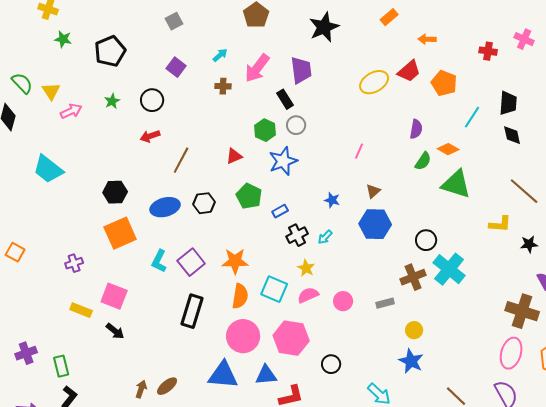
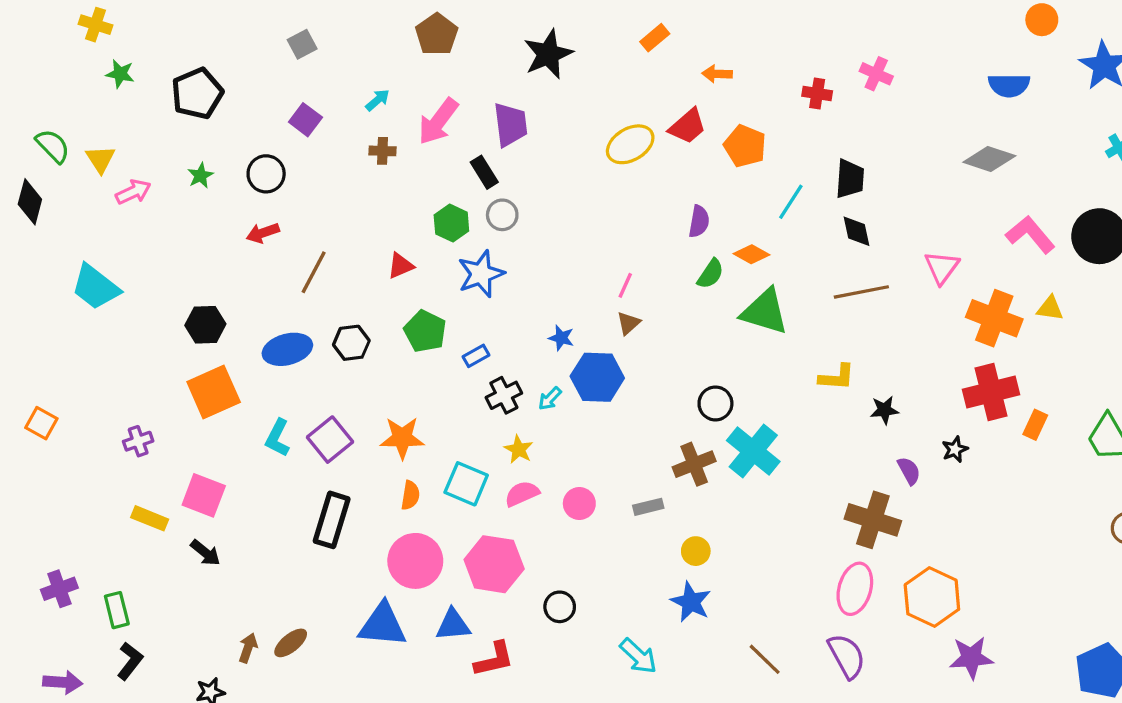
pink line: (359, 151) -> (625, 285), moved
brown line: (524, 191) -> (861, 292), moved, turned -52
blue hexagon: (375, 224) -> (597, 377), moved
orange semicircle: (240, 296) -> (410, 495), size x0.7

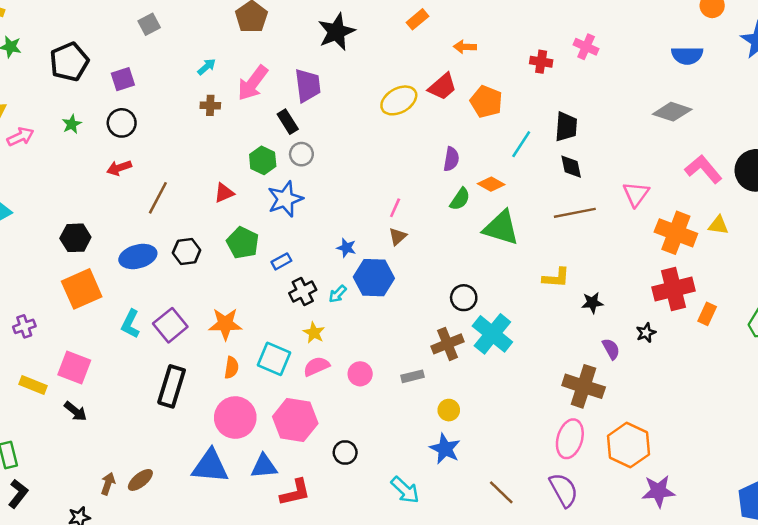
purple square: (305, 120) -> (123, 79), moved, turned 35

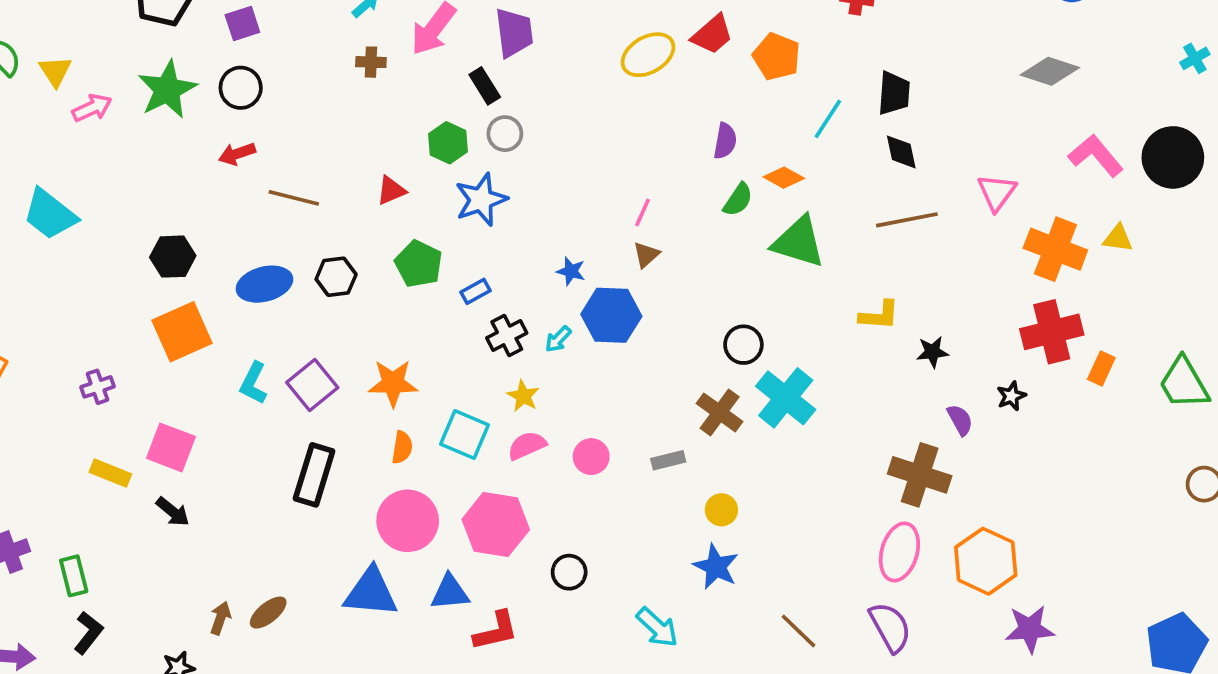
green star: (72, 124) -> (167, 90), size x2.0
brown line: (158, 198) -> (294, 198), turned 76
brown cross: (447, 344) -> (720, 413), turned -32

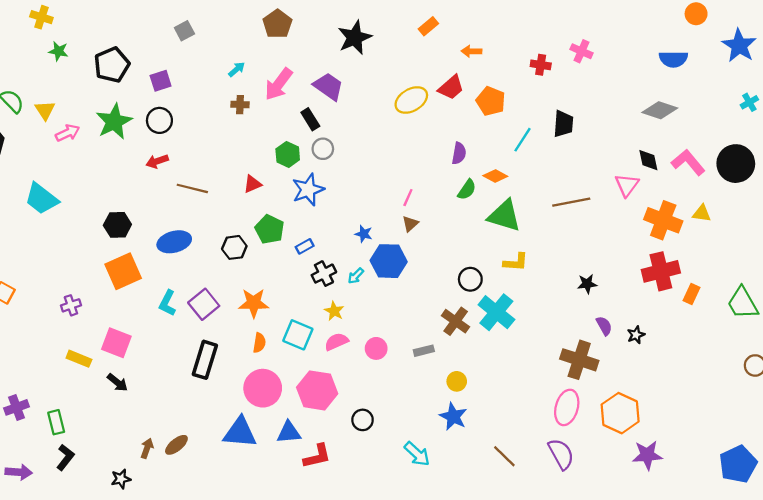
purple trapezoid: (514, 33) -> (328, 86), turned -48
black diamond: (901, 152) -> (648, 160), moved
black hexagon: (336, 277) -> (234, 247), moved
yellow L-shape: (879, 315) -> (516, 262), moved
black star: (1011, 396) -> (636, 335), moved

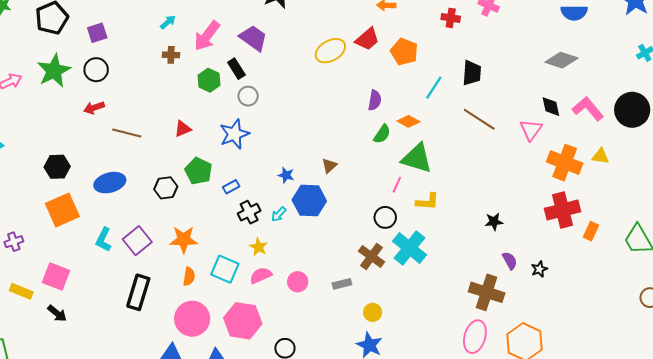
green hexagon: (288, 154) -> (209, 80), moved
pink line: (408, 198) -> (397, 185), moved
brown line: (571, 202) -> (479, 119), moved, turned 44

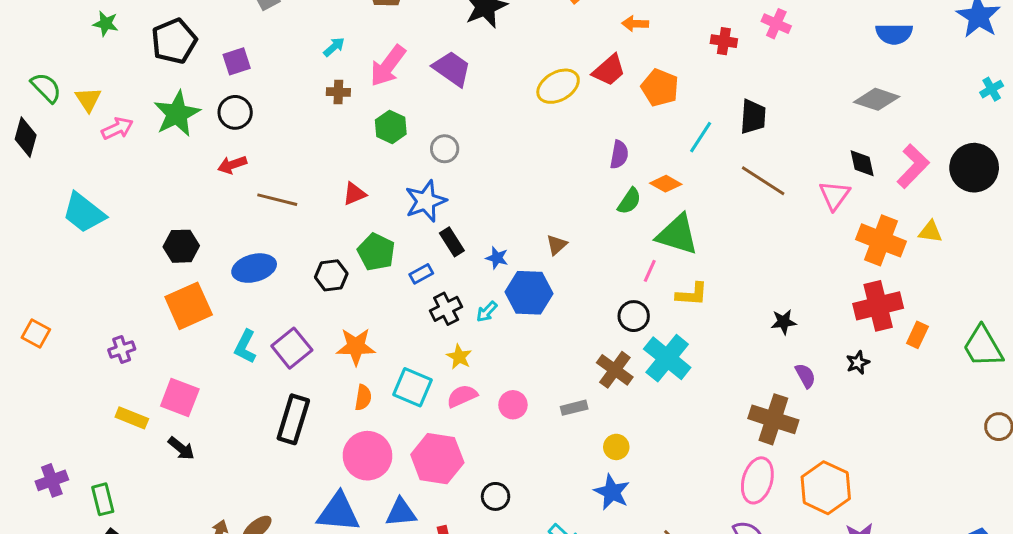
black rectangle: (236, 69) -> (452, 242), moved
pink L-shape: (588, 109) -> (913, 166), turned 84
black star: (539, 269) -> (858, 363), moved

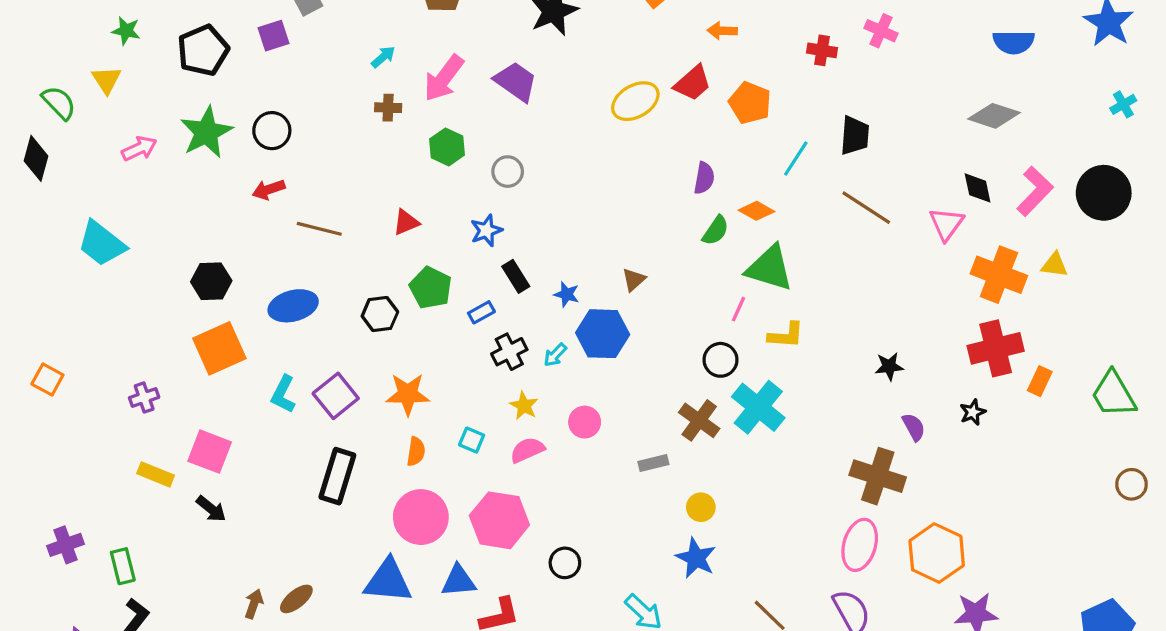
purple square: (237, 61) -> (273, 36), moved
yellow triangle: (88, 99) -> (106, 80), moved
blue star: (426, 201) -> (486, 230), size x0.7
cyan square: (413, 387) -> (472, 440), size x0.6
pink circle: (513, 405) -> (585, 422), moved

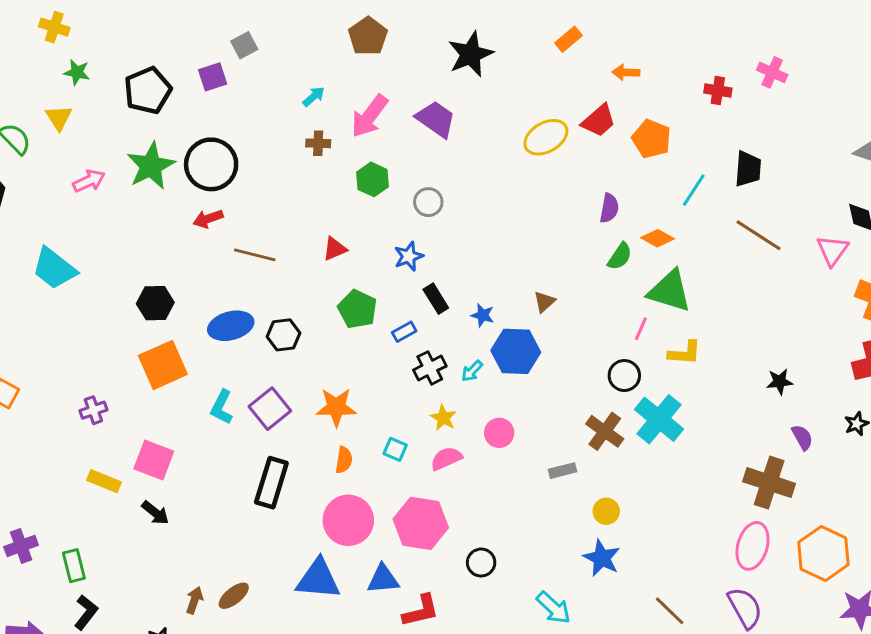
black circle: (272, 131) -> (211, 164), size x1.5
black hexagon: (380, 314) -> (283, 335), moved

